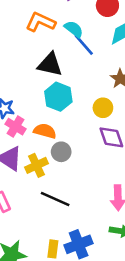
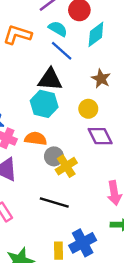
cyan semicircle: (74, 29) -> (58, 29), moved
black triangle: (50, 64) -> (50, 80), moved
yellow cross: (37, 165) -> (66, 166), moved

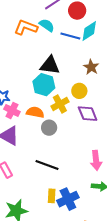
cyan semicircle: (58, 29) -> (47, 25), moved
blue line: (62, 51) -> (70, 36), moved, turned -30
yellow cross: (66, 166) -> (60, 104), moved
yellow rectangle: (59, 251) -> (52, 196), moved

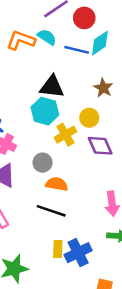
orange semicircle: (35, 112) -> (57, 184), moved
gray circle: (49, 128) -> (43, 163), moved

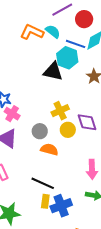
cyan hexagon: (45, 111) -> (67, 58), moved
yellow circle: (89, 118) -> (68, 130), moved
black line: (51, 211) -> (43, 183), moved

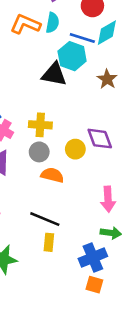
cyan semicircle: (53, 31) -> (52, 23), turned 63
yellow cross: (60, 111) -> (40, 125), moved, turned 30
blue cross: (61, 206) -> (93, 257), moved

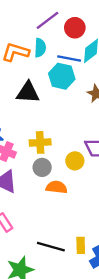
black triangle: (54, 74) -> (28, 92), moved
black line: (45, 219) -> (51, 247), moved
yellow rectangle: (49, 242) -> (81, 245), moved

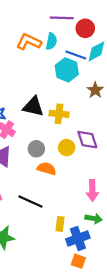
purple line: (48, 20) -> (62, 18), turned 30
black triangle: (28, 92) -> (33, 107), moved
yellow cross: (40, 142) -> (59, 114), moved
black line: (51, 247) -> (30, 202), moved

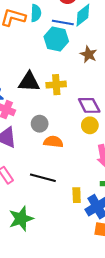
yellow circle: (67, 148) -> (90, 125), moved

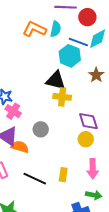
black triangle: (29, 82) -> (56, 80), moved
orange semicircle: (53, 142) -> (20, 147), moved
yellow rectangle: (77, 195) -> (63, 175), moved

